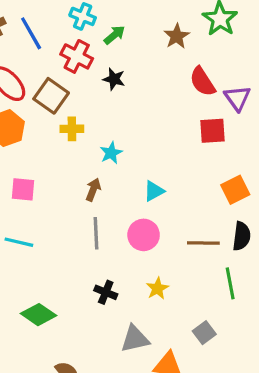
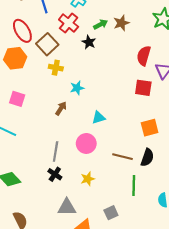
green arrow: (114, 35) -> (101, 24), moved
brown star: (177, 36) -> (121, 23), moved
red semicircle: (202, 82) -> (144, 56), turned 36
gray line: (96, 233) -> (56, 151), moved

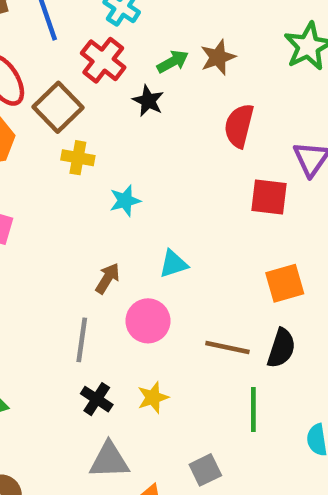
red semicircle: (144, 56) -> (239, 126), moved
brown arrow: (61, 108) -> (108, 278), moved
black cross: (55, 174) -> (97, 399), moved

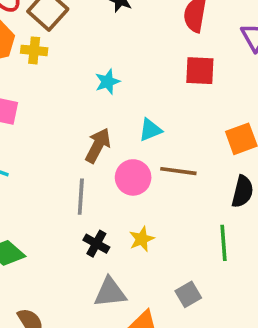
yellow cross: (78, 158) -> (34, 50), moved
red square: (269, 197) -> (200, 71), moved
brown arrow: (108, 278) -> (98, 145), size x1.4
brown line: (227, 348) -> (178, 171), moved

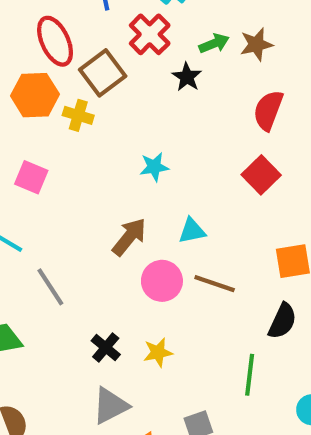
red square: (200, 71) -> (261, 175), turned 32
gray line: (81, 197) -> (50, 287), moved, turned -48
gray triangle: (110, 292) -> (110, 406), turned -32

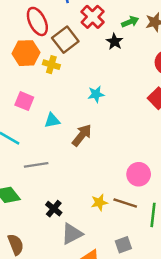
cyan triangle: (192, 231) -> (52, 120), moved
pink circle: (162, 281) -> (139, 174), moved
brown line: (215, 284) -> (125, 203), moved
gray line: (50, 287) -> (36, 165), turned -65
black cross: (106, 348) -> (54, 209), moved

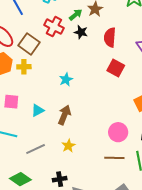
red cross: (93, 17) -> (54, 27), moved
black star: (115, 42) -> (81, 32), moved
yellow star: (99, 202) -> (68, 146), moved
black cross: (54, 209) -> (60, 179), turned -32

